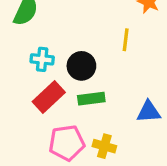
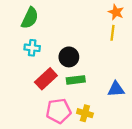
yellow line: (126, 40) -> (113, 33), moved
cyan cross: (42, 59) -> (32, 48), moved

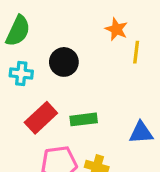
orange star: (116, 12) -> (116, 29), moved
black circle: (69, 57) -> (64, 62), moved

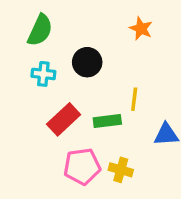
yellow line: (136, 52) -> (134, 99), moved

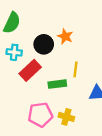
orange star: (141, 29) -> (65, 36), moved
red rectangle: (64, 119) -> (30, 70), moved

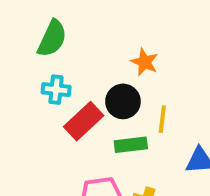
black circle: (44, 44) -> (123, 101), moved

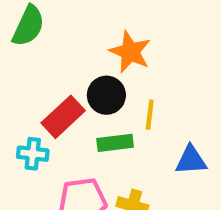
orange star: (145, 62) -> (130, 52), size x1.4
cyan cross: (56, 90) -> (33, 154), moved

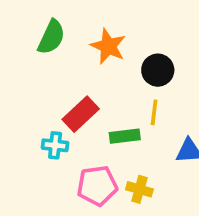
orange star: (130, 52) -> (108, 46), moved
black circle: (106, 95) -> (158, 70), moved

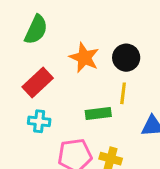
orange star: (108, 46) -> (84, 58), moved
red rectangle: (81, 114) -> (38, 82), moved

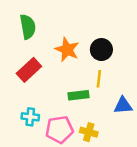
green semicircle: (36, 30) -> (28, 27), turned -35
cyan cross: (39, 121) -> (30, 117), moved

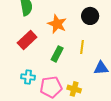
black circle: (101, 50) -> (90, 16), moved
green rectangle: (79, 95) -> (57, 54), moved, turned -56

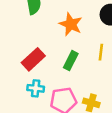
red rectangle: (27, 40) -> (33, 59), moved

